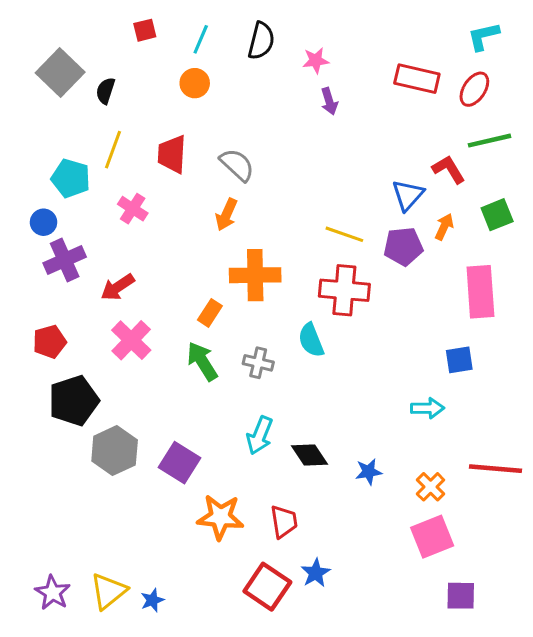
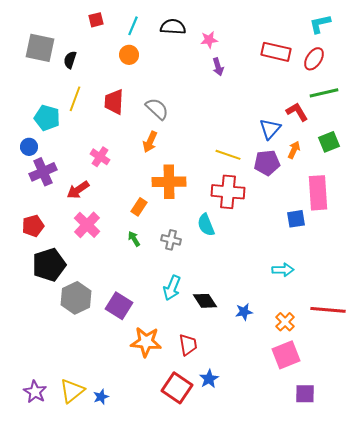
black semicircle: (261, 41) -> (173, 27), turned -100
gray square: (60, 73) -> (40, 48), turned -32
pink cross: (133, 209) -> (100, 157), moved
blue square: (459, 360) -> (296, 219), moved
green arrow: (202, 361) -> (134, 239), size x0.6

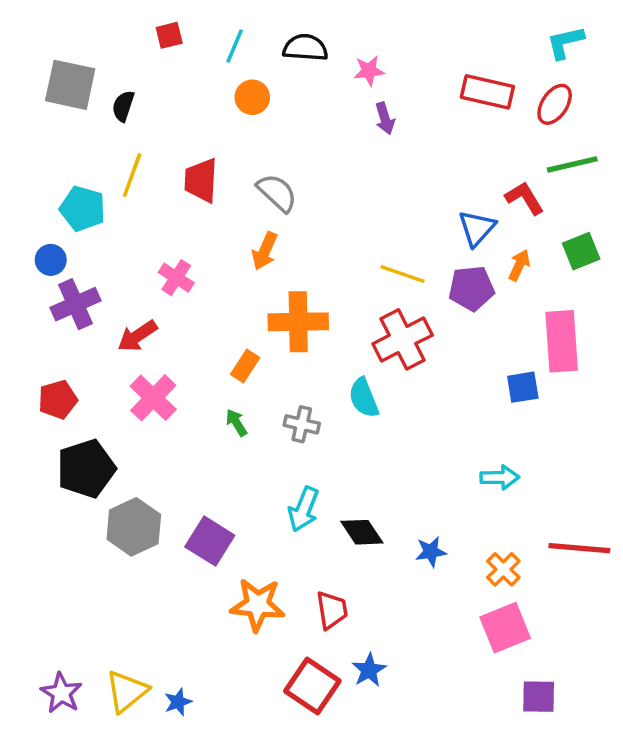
orange circle: (129, 55) -> (252, 97), moved
red cross: (228, 192) -> (403, 339), turned -32

